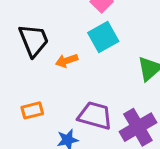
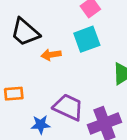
black trapezoid: (34, 40) -> (25, 32), turned 144

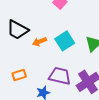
cyan square: (87, 39) -> (65, 41), moved

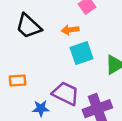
orange arrow: (40, 42) -> (70, 30), moved

